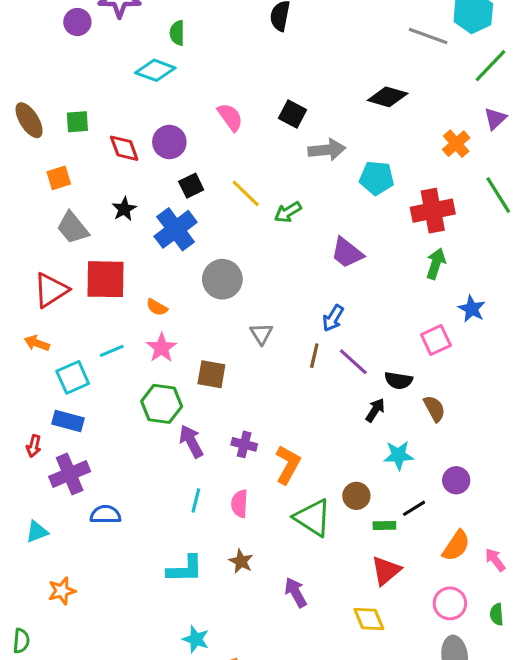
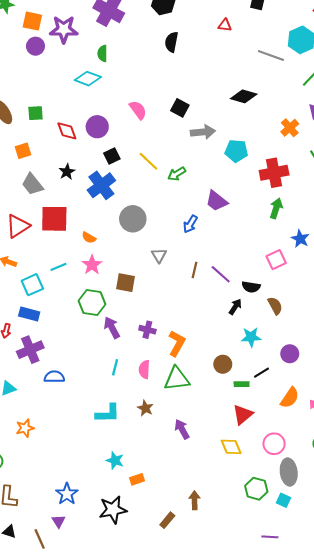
blue arrow: (333, 318) -> (190, 224), moved
green triangle: (313, 518) -> (177, 379), moved, turned -40
pink circle: (450, 603) -> (274, 444), moved

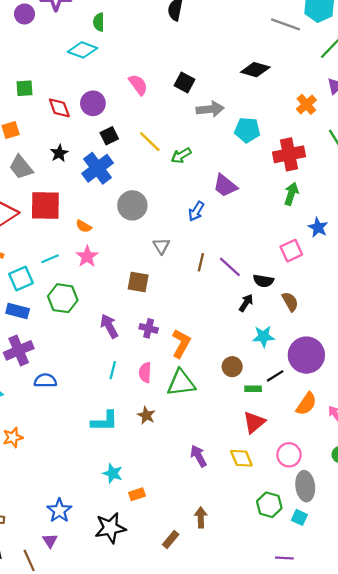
brown square: (125, 283) -> (138, 282), moved
green hexagon: (92, 302) -> (63, 298), moved
purple circle: (290, 354) -> (306, 355), size x1.8
purple arrow: (182, 429) -> (198, 456), moved

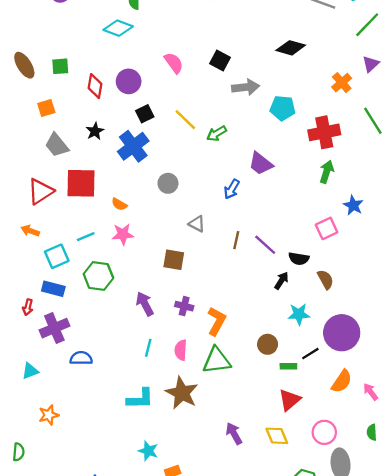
red diamond: (59, 108) -> (95, 86), turned 30
gray circle: (132, 205) -> (168, 183), size x0.7
gray triangle: (161, 246) -> (197, 224), turned -30
pink star: (87, 256) -> (123, 234), turned 30
brown star: (146, 415) -> (182, 393), size x1.8

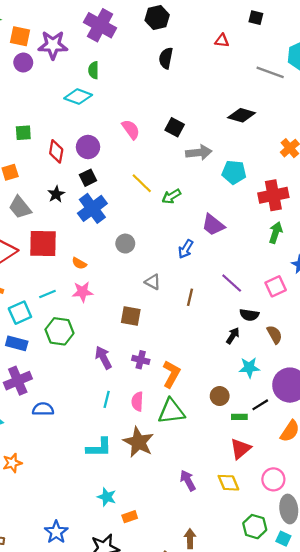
black square: (145, 114) -> (88, 178), moved
purple line: (265, 245) -> (232, 283), moved

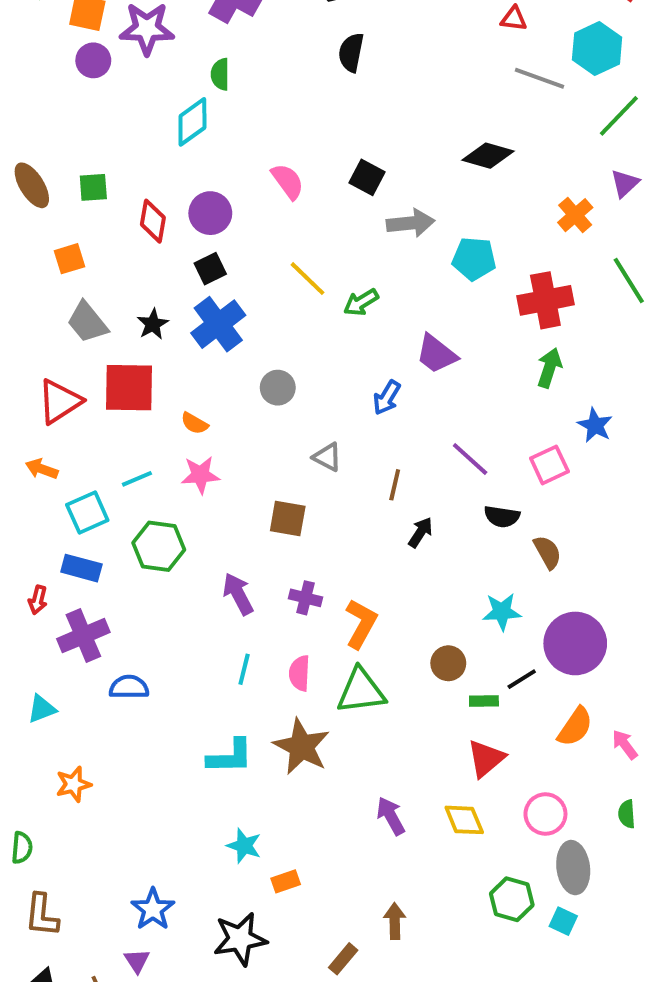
red triangle: (222, 41) -> (514, 19), moved
cyan diamond: (78, 97) -> (192, 122), turned -56
black star: (56, 194) -> (153, 324), moved
black arrow: (233, 336) -> (421, 532), moved

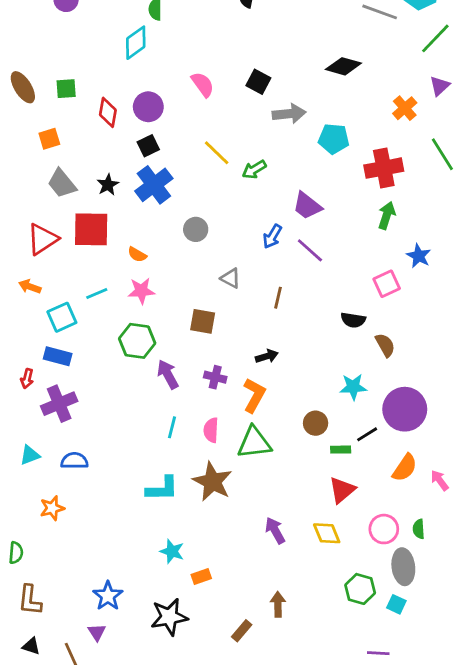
purple line: (470, 459) -> (310, 250), moved
black arrow: (421, 532) -> (267, 356), moved, turned 40
green hexagon: (159, 546) -> (137, 341), moved
blue semicircle: (129, 687) -> (74, 461), moved
green semicircle: (627, 814) -> (419, 529), moved

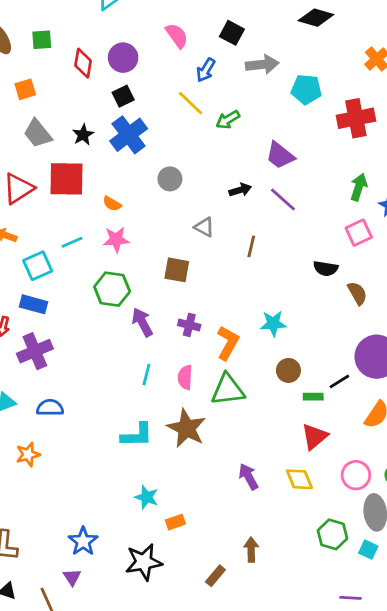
green arrow: (387, 215) -> (359, 187), moved
blue arrow: (272, 236) -> (206, 70), moved
black arrow: (267, 356) -> (240, 190), moved
cyan star: (353, 387) -> (273, 324), moved

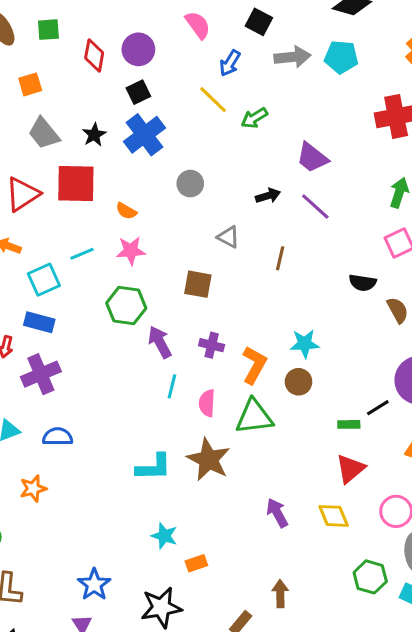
cyan pentagon: (306, 89) -> (341, 57), moved
brown circle: (288, 370) -> (299, 382), moved
cyan line: (146, 375) -> (172, 386), moved

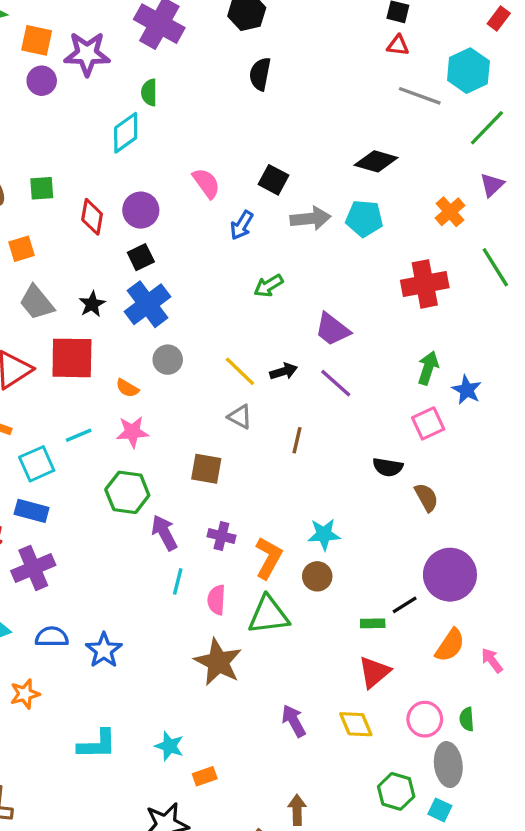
yellow line: (213, 100) -> (240, 371), moved
gray circle: (190, 184) -> (168, 360), moved
cyan L-shape: (154, 467) -> (97, 744), moved
blue star: (94, 585) -> (104, 650), moved

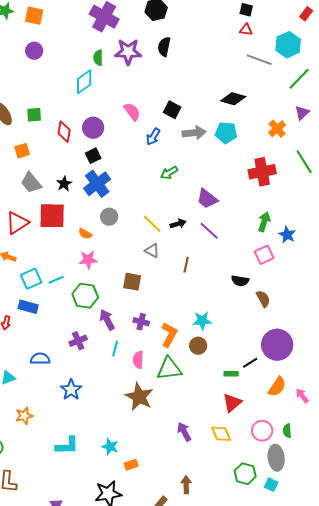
orange square: (37, 40) -> (34, 16), moved
purple star: (87, 54) -> (128, 52), moved
cyan line: (79, 435) -> (56, 280), moved
purple cross: (33, 568) -> (78, 341), moved, size x0.7
blue semicircle: (52, 637) -> (40, 359), moved

